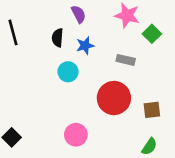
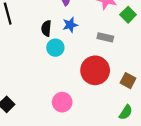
black semicircle: (58, 38) -> (46, 28), moved
brown square: (152, 110) -> (128, 81), turned 35

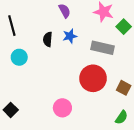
gray rectangle: (105, 37) -> (103, 48), size x1.5
cyan circle: (55, 48) -> (19, 57), moved

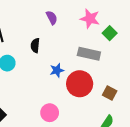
blue star: (70, 36) -> (57, 70), moved

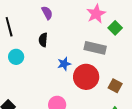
purple semicircle: (52, 18) -> (47, 13), moved
pink star: (90, 19) -> (96, 14), turned 30

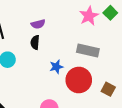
purple semicircle: (47, 13) -> (38, 24), moved, turned 104
green square: (115, 28) -> (110, 13), moved

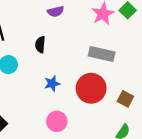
purple semicircle: (38, 24) -> (56, 11), moved
blue star: (56, 67) -> (52, 84), moved

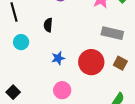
gray rectangle: (102, 54) -> (112, 33), moved
brown square: (125, 99) -> (120, 63), moved

